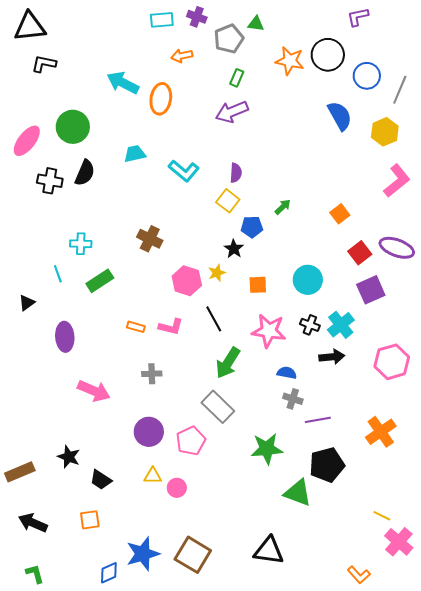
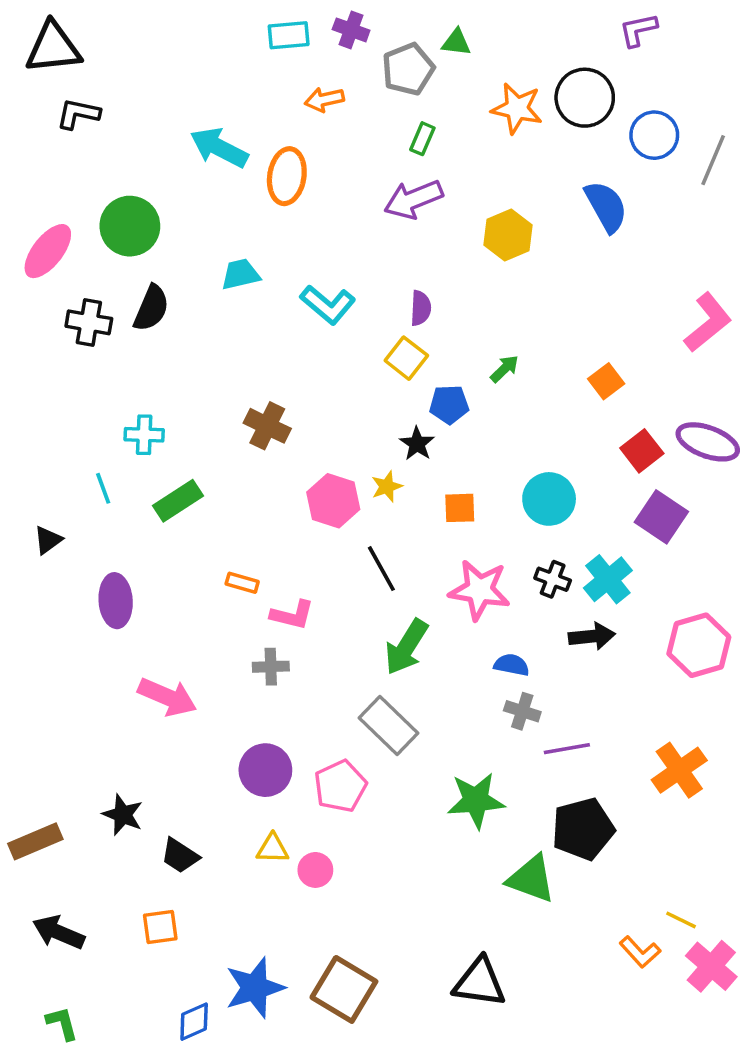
yellow hexagon: (385, 132) -> (508, 235), moved
purple square: (371, 290) -> (661, 517), turned -32
pink L-shape: (171, 327) -> (292, 615), moved
orange L-shape: (359, 575) -> (640, 952), moved

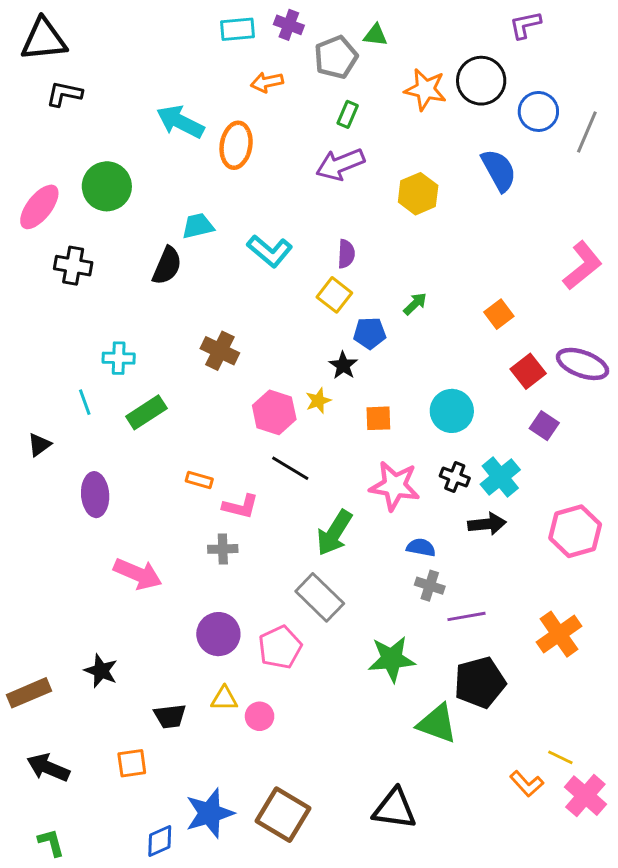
black semicircle: (151, 308) -> (167, 266), moved
purple square: (661, 517) -> (544, 426), size x0.7
black line: (381, 569) -> (290, 468), moved, turned -30
black trapezoid: (180, 856) -> (170, 716), moved, turned -40

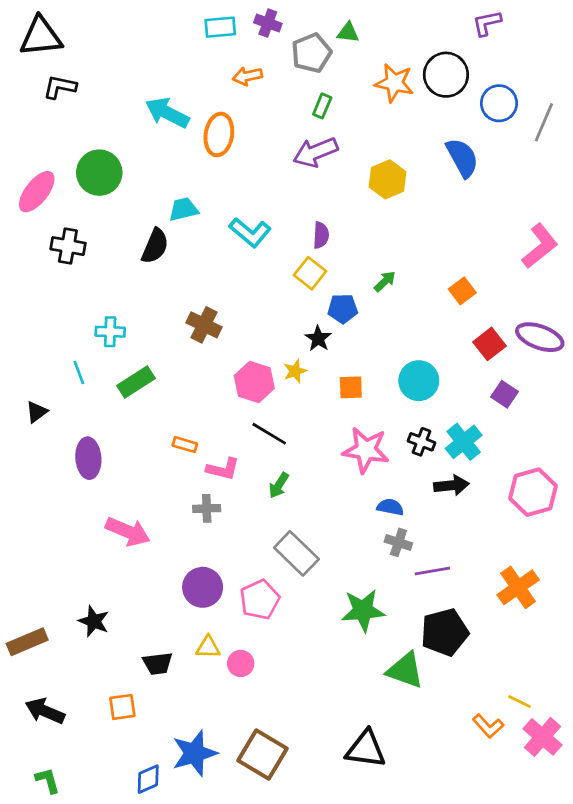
green arrow: (334, 533) -> (279, 485), moved, size x0.6

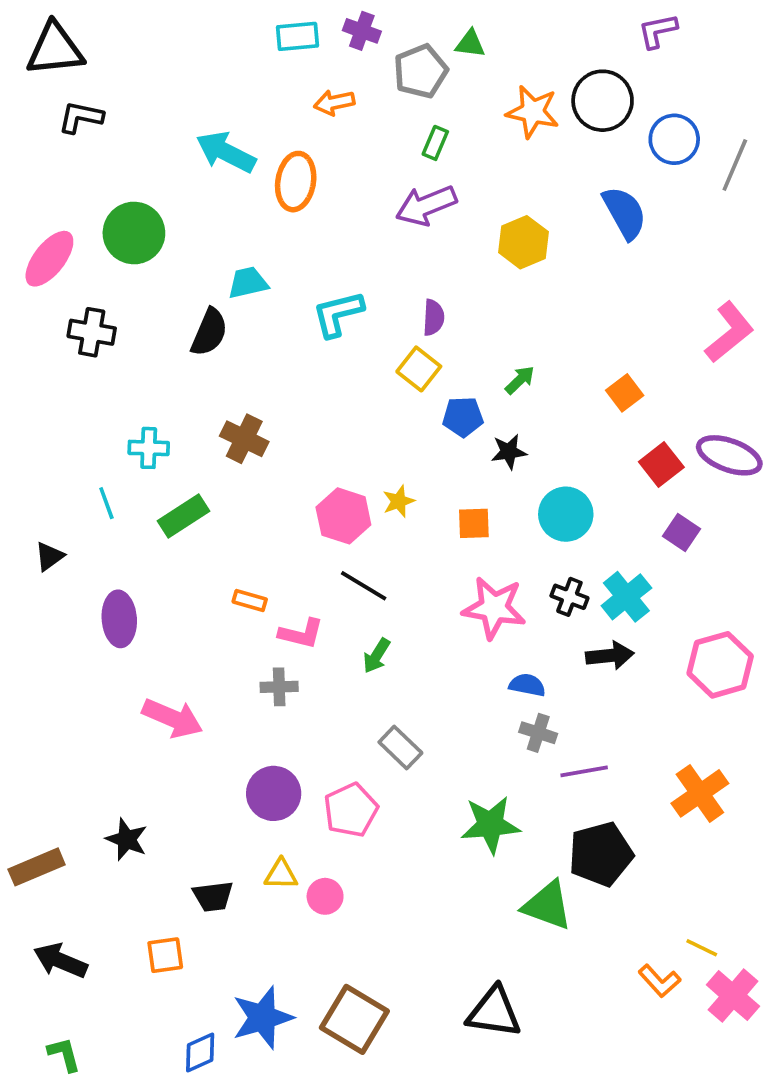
cyan L-shape: (250, 232) -> (338, 314), turned 126
brown cross: (204, 325) -> (244, 439), moved
black star: (318, 338) -> (509, 452), moved, turned 30
gray rectangle: (296, 553) -> (400, 747), size x0.7

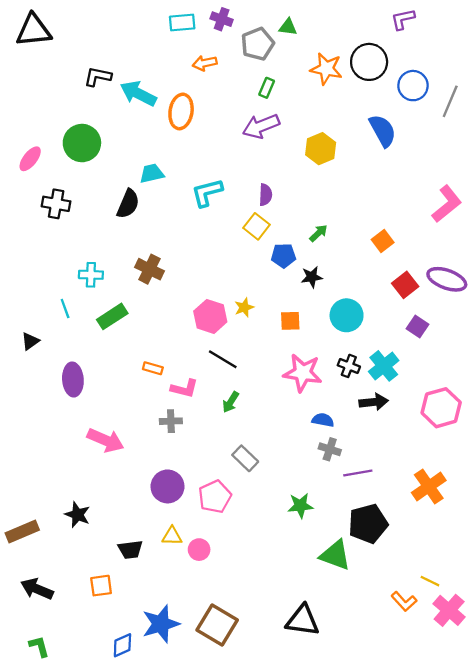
black L-shape: (81, 117) -> (98, 77), moved
pink ellipse: (49, 259) -> (30, 159), size x0.7
green star: (490, 825) -> (300, 506), size x0.7

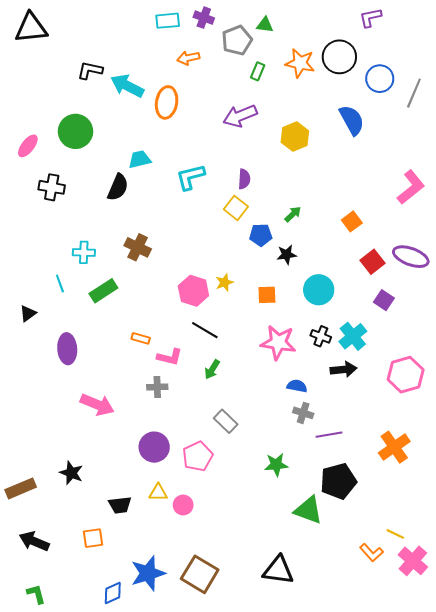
green rectangle: (267, 88) -> (258, 71), moved

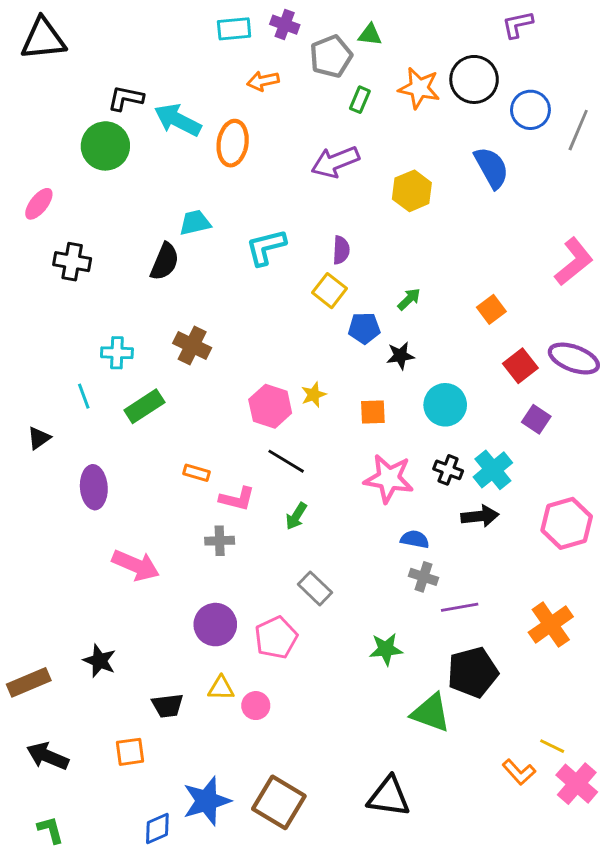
green circle: (75, 131) -> (105, 146), moved

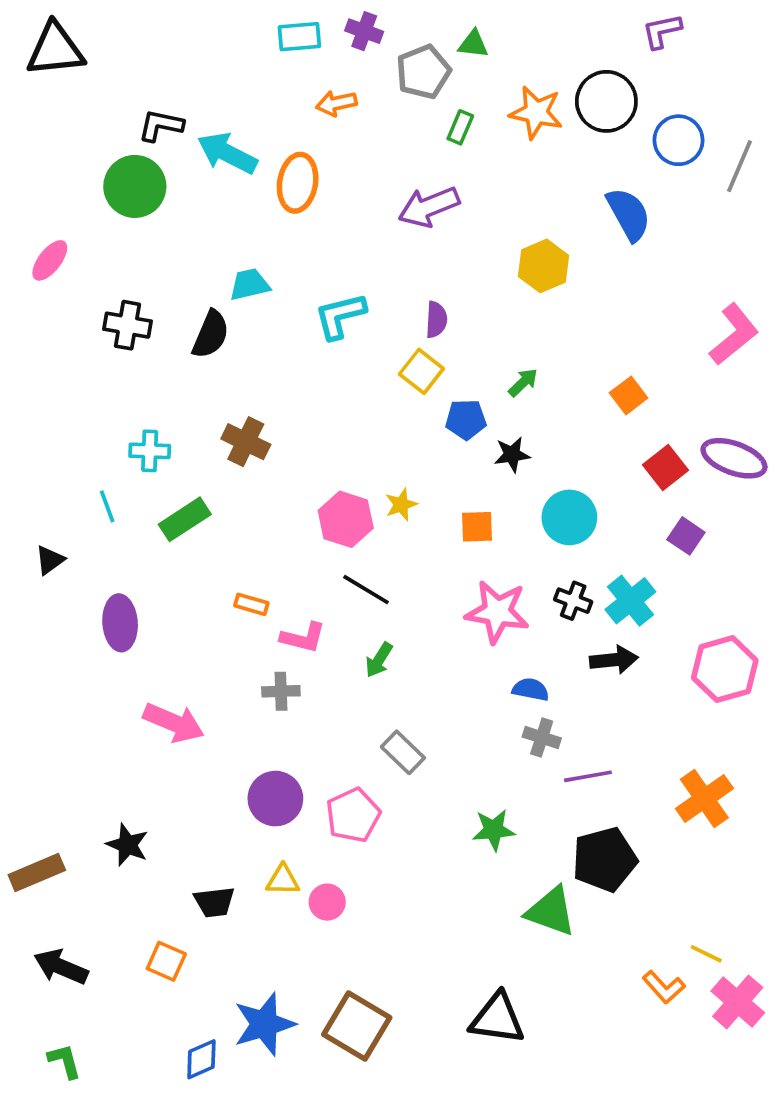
yellow hexagon: (412, 191) -> (544, 266), moved
black cross: (72, 262) -> (127, 325), moved
orange square: (130, 752) -> (166, 961), turned 32

